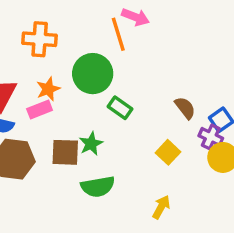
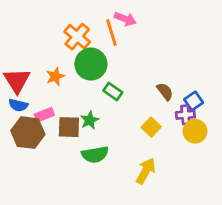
orange cross: (40, 39) -> (77, 37), moved, turned 36
pink rectangle: (40, 109) -> (44, 115), moved
purple cross: (211, 137) -> (185, 115), turned -30
yellow arrow: (161, 207) -> (146, 171), size x1.4

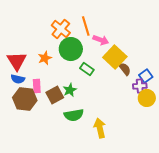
pink arrow: (125, 19) -> (101, 40), moved
pink rectangle: (44, 115) -> (37, 86), turned -72
brown square: (69, 127) -> (55, 95), turned -30
yellow square: (151, 127) -> (115, 57), moved, size x1.6
yellow arrow: (146, 171) -> (100, 128), moved, turned -42

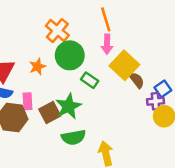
orange line: (86, 26) -> (106, 19), moved
pink arrow: (101, 40) -> (107, 44), turned 70
green star: (70, 90) -> (68, 106), size x1.5

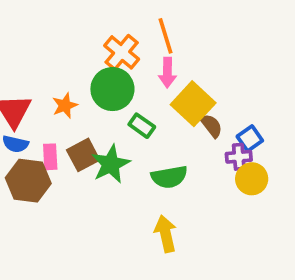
orange cross: (57, 31) -> (122, 52), moved
brown square: (50, 112) -> (83, 155), moved
green semicircle: (73, 137) -> (169, 177), moved

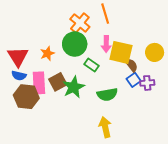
pink arrow: (167, 73) -> (106, 44), moved
yellow square: (193, 104) -> (121, 52), turned -30
blue square: (250, 138) -> (134, 80), moved
pink rectangle: (50, 157) -> (39, 83), size x1.5
yellow circle: (252, 179) -> (155, 52), moved

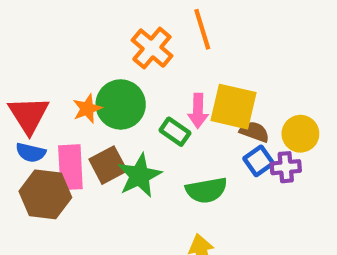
green circle: (75, 44) -> (121, 104), moved
pink arrow: (106, 44) -> (198, 111), moved
yellow circle: (155, 52) -> (300, 134), moved
brown semicircle: (131, 65) -> (254, 132), turned -32

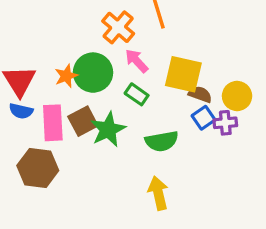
pink arrow: (198, 111) -> (137, 61), moved, turned 136
brown hexagon: (45, 194) -> (38, 168), moved

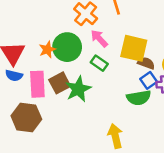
green semicircle: (162, 141) -> (139, 98), moved

